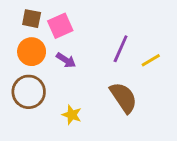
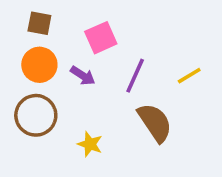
pink square: (60, 26) -> (101, 38), moved
purple line: (121, 49) -> (135, 76), moved

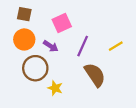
brown circle: (36, 115) -> (35, 68), moved

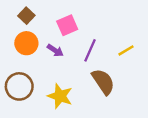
brown square: (24, 14) -> (26, 16), turned 32
brown circle: (35, 68) -> (19, 86), moved
yellow star: (55, 88) -> (60, 96), size x1.5

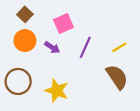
brown semicircle: (103, 82) -> (117, 77), moved

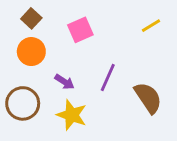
purple arrow: (52, 47) -> (64, 82), moved
purple line: (85, 47) -> (108, 77), moved
yellow line: (119, 47) -> (151, 26), moved

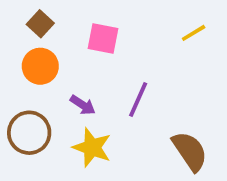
pink square: (80, 30) -> (103, 39), turned 35
brown semicircle: (148, 98) -> (190, 151), moved

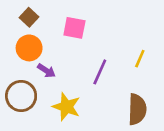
yellow line: (194, 33) -> (140, 59), moved, turned -36
purple arrow: (83, 105) -> (46, 71), moved
brown semicircle: (190, 151) -> (137, 109), turned 36

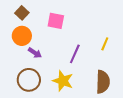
brown circle: (21, 96) -> (29, 80), moved
yellow star: (66, 107) -> (63, 81), moved

